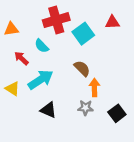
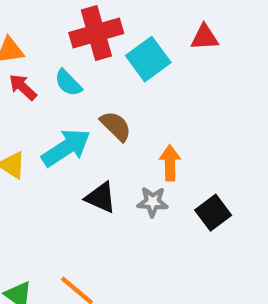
red arrow: (21, 58) -> (23, 87), moved
brown semicircle: (82, 68) -> (116, 126), moved
black triangle: (48, 110) -> (101, 198), moved

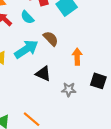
gray star: (153, 202) -> (69, 89), moved
black square: (213, 213) -> (98, 81), turned -35

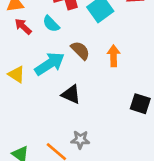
orange arrow: (77, 57) -> (114, 56), moved
gray star: (69, 89) -> (80, 140), moved

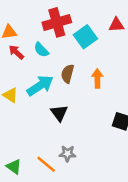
brown semicircle: (80, 50) -> (68, 74), turned -120
black triangle: (71, 94) -> (59, 113), turned 30

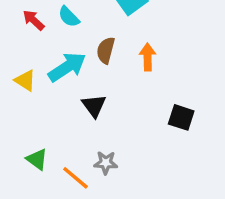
green triangle: (14, 167) -> (37, 159), moved

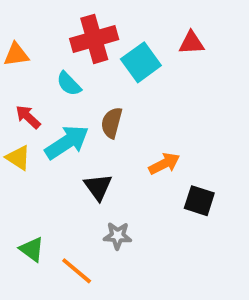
red arrow: (34, 20) -> (28, 117), moved
orange arrow: (148, 57) -> (164, 164), moved, turned 64
gray star: (106, 163) -> (118, 236), moved

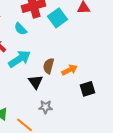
brown semicircle: (112, 123) -> (48, 66), moved
black square: (199, 201) -> (88, 89), turned -35

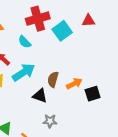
black triangle: (36, 82) -> (40, 96), turned -35
black square: (88, 89) -> (93, 94), moved

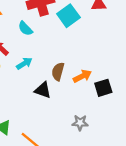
cyan arrow: (24, 72) -> (24, 63), size x0.6
gray star: (50, 121) -> (80, 123), moved

